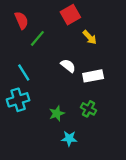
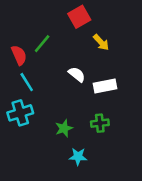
red semicircle: (21, 20) -> (19, 55), moved
green cross: (89, 109) -> (100, 123), turned -35

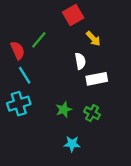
white semicircle: (77, 74) -> (80, 61), moved, turned 42
green cross: (100, 123) -> (92, 113), turned 35
green star: (64, 128) -> (64, 110), moved

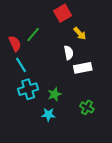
cyan cross: (19, 104) -> (28, 89), moved
green cross: (92, 113) -> (87, 107), moved
cyan star: (72, 144) -> (48, 115), moved

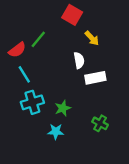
red square: (63, 13) -> (72, 15), turned -30
red semicircle: (15, 44) -> (17, 50), turned 77

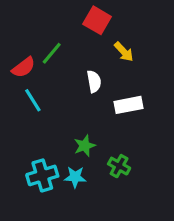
white semicircle: (79, 60) -> (94, 81), moved
cyan cross: (32, 102) -> (42, 175), moved
green cross: (100, 123) -> (119, 166), moved

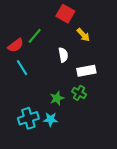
green cross: (119, 166) -> (79, 93), moved

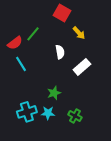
white rectangle: (86, 71) -> (82, 67), turned -30
green cross: (79, 93) -> (75, 116), moved

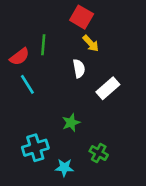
yellow arrow: (79, 33) -> (91, 43), moved
green line: (33, 34) -> (43, 45), turned -35
cyan star: (48, 113) -> (64, 168), moved

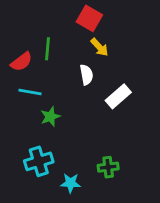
cyan line: (27, 84) -> (30, 92), turned -48
green star: (71, 123) -> (50, 117), moved
green cross: (99, 153) -> (108, 167), turned -36

